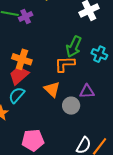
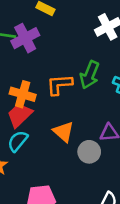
purple cross: (26, 16) -> (25, 38), size x1.5
orange L-shape: (65, 64) -> (59, 85), moved

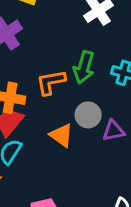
gray circle: (89, 152) -> (88, 115), moved

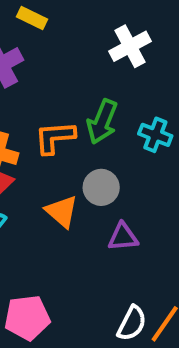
purple triangle: (113, 131) -> (123, 237), moved

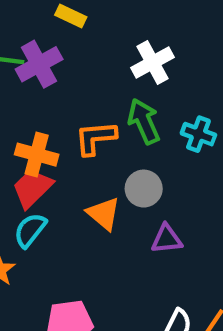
white cross: (130, 46) -> (152, 63), moved
green arrow: (102, 122) -> (144, 121), turned 135

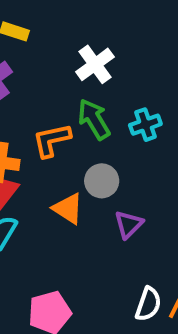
cyan cross: (198, 134) -> (145, 125), turned -32
purple triangle: (167, 239) -> (129, 224), turned -32

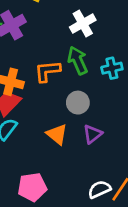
orange triangle: (68, 209) -> (57, 134), moved
white semicircle: (148, 304) -> (99, 189), turned -140

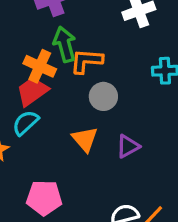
green arrow: (78, 60) -> (65, 44), moved
gray circle: (78, 103) -> (103, 96), moved

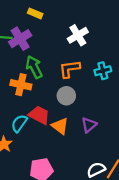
orange L-shape: (86, 61) -> (70, 69), moved
red trapezoid: (32, 91) -> (39, 115), moved, turned 75

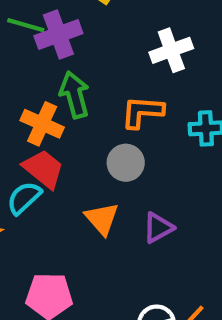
red trapezoid: (39, 115) -> (44, 169), moved

